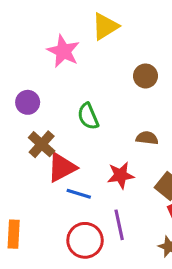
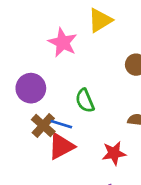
purple circle: (28, 102) -> (31, 88), size x1.4
blue line: (79, 194) -> (61, 124), moved

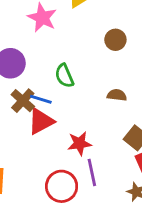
red star: (114, 153) -> (80, 143), moved

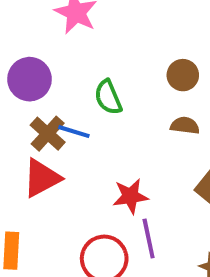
brown circle: (115, 40) -> (183, 75), moved
red triangle: (41, 121) -> (42, 178), moved

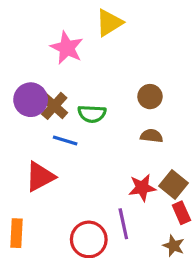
green semicircle: (108, 97) -> (92, 114), turned -64
brown cross: (48, 134) -> (54, 106), moved
red star: (130, 196) -> (142, 188), moved

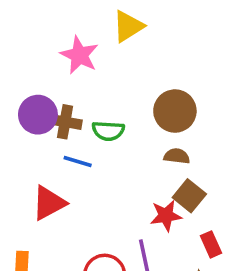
brown circle: (150, 97) -> (175, 111), size x1.5
brown cross: (54, 106) -> (65, 122), turned -32
brown square: (174, 184) -> (189, 196), moved

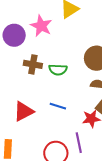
purple circle: (38, 115) -> (14, 35), moved
blue line: (78, 161) -> (58, 106), moved

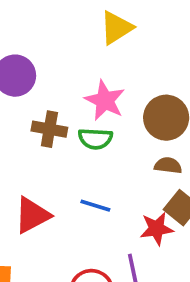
pink star: (41, 26) -> (105, 100), moved

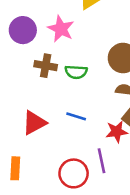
pink star: (105, 100) -> (61, 29), moved

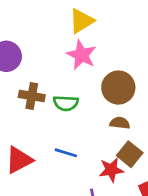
pink star: (61, 29) -> (81, 55), moved

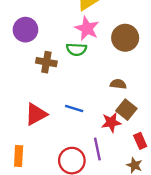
brown circle: (118, 88) -> (125, 38), moved
green semicircle: (66, 103) -> (76, 49), moved

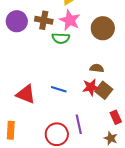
brown cross: (46, 62) -> (44, 20), moved
red triangle: (36, 114) -> (26, 94), turned 50
red star: (111, 122) -> (91, 87), moved

